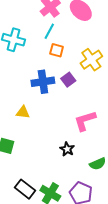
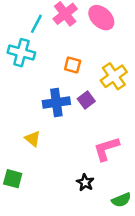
cyan line: (49, 31) -> (36, 24), moved
yellow triangle: (23, 112) -> (33, 139), turned 32

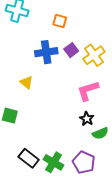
yellow cross: (114, 76) -> (94, 55), moved
black star: (85, 182) -> (87, 119), moved

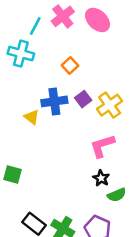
orange square: (60, 21) -> (70, 66), turned 32
yellow triangle: (26, 82) -> (32, 117), moved

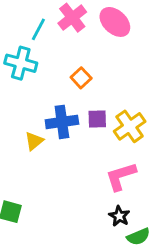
purple square: (83, 99) -> (97, 119), turned 35
yellow triangle: (32, 117) -> (34, 141), turned 42

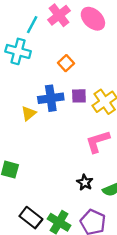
black star: (119, 216) -> (85, 182), moved

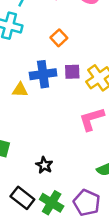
yellow triangle: (29, 113) -> (20, 90), turned 42
black star: (85, 182) -> (44, 165), moved

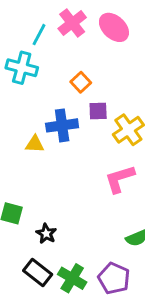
purple square: (72, 72) -> (98, 111), moved
black star: (44, 165) -> (46, 234), moved

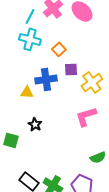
cyan cross: (22, 68) -> (30, 39), moved
black star: (46, 234) -> (35, 124), moved

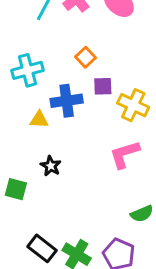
cyan cross: (30, 39) -> (28, 70), moved, turned -30
yellow cross: (92, 82) -> (133, 105), turned -30

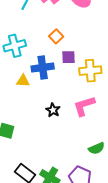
yellow cross: (133, 105) -> (90, 71), turned -30
black star: (51, 166) -> (53, 110), moved

